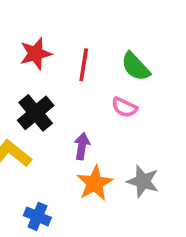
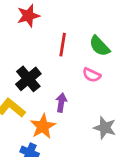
red star: (36, 54) -> (28, 16), moved
orange star: (95, 183) -> (43, 126), moved

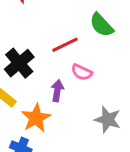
red line: (63, 45) -> (65, 45), moved, turned 55
pink semicircle: (92, 75) -> (82, 72), moved

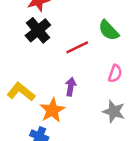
black cross: (19, 63) -> (38, 30), moved
pink semicircle: (82, 72) -> (115, 74), moved, turned -96

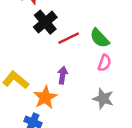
black cross: (38, 30) -> (45, 22), moved
green semicircle: (109, 30) -> (100, 38), moved

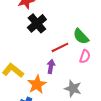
red line: (69, 38) -> (60, 47), moved
gray star: (103, 99) -> (73, 88), moved

